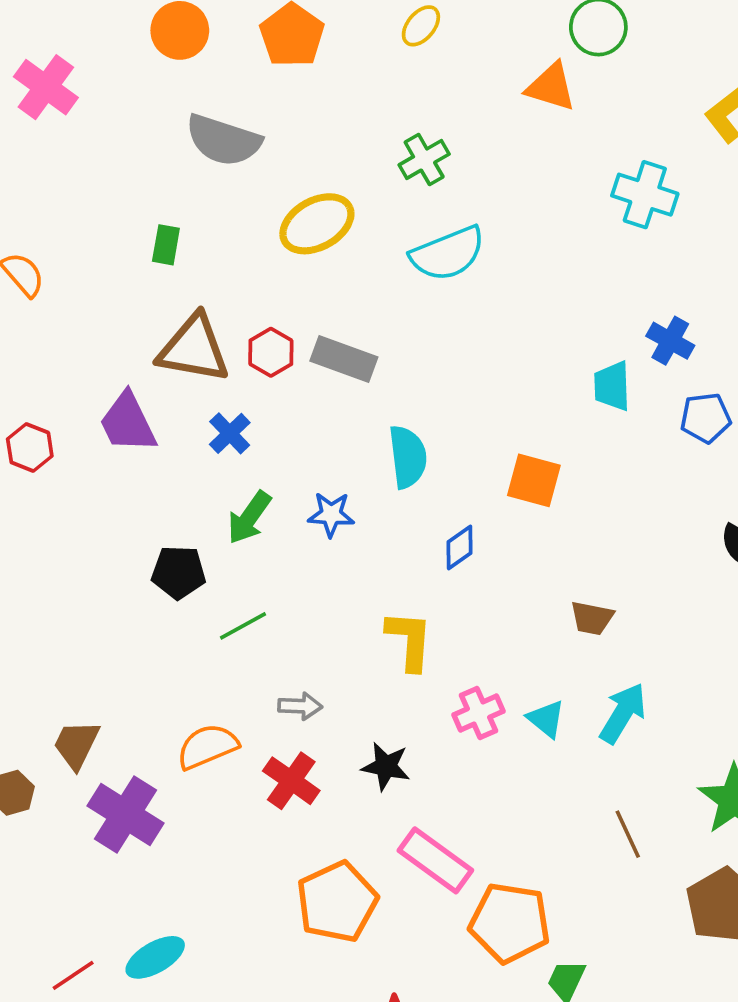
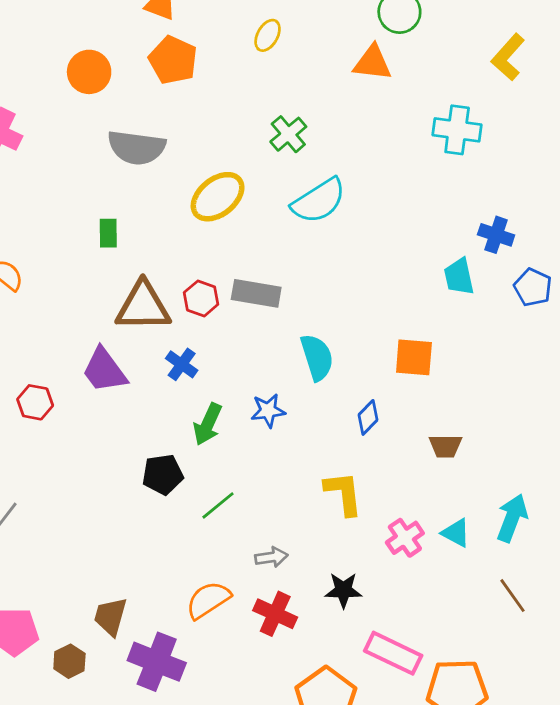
blue pentagon: (706, 418) -> (533, 287), turned -30
brown trapezoid: (592, 618) -> (445, 446), moved
brown line: (628, 834) -> (513, 596), moved

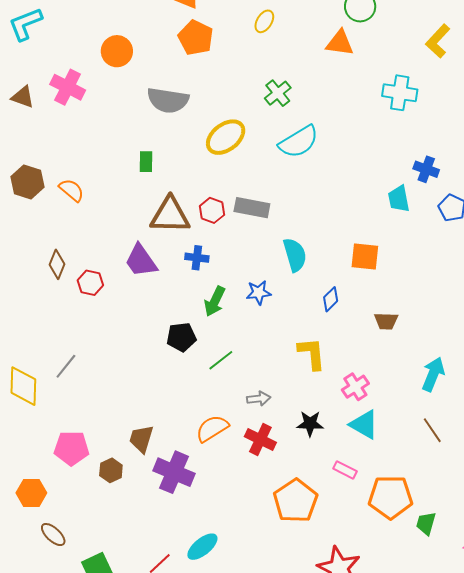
orange circle: (89, 72) -> (117, 51), moved
blue cross: (182, 364) -> (197, 258), turned -30
cyan triangle: (456, 533) -> (364, 425), moved, size x1.4
pink rectangle: (393, 653) -> (345, 470), size x0.6

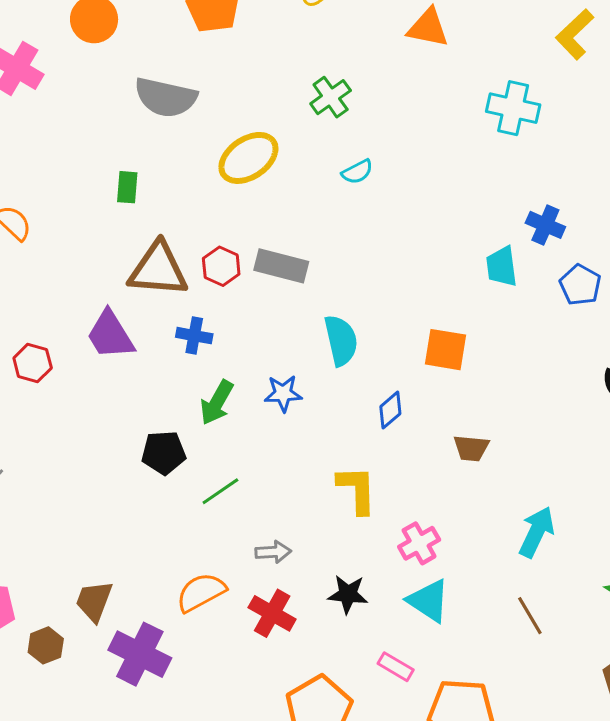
cyan semicircle: (299, 142) -> (357, 172), size x0.5

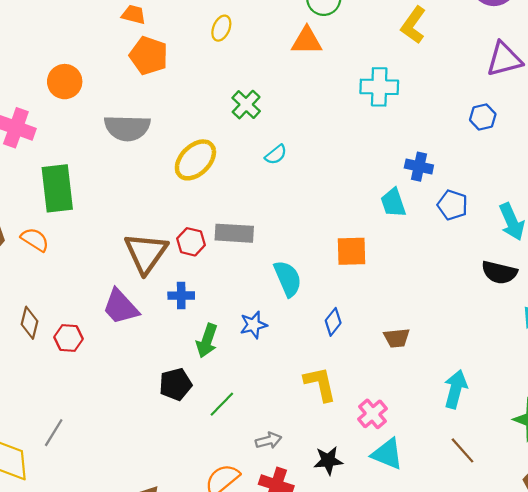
green rectangle: (127, 187) -> (57, 188), moved, size x2.0
brown triangle: (158, 269) -> (146, 253), turned -48
orange square: (446, 350) -> (351, 251), moved

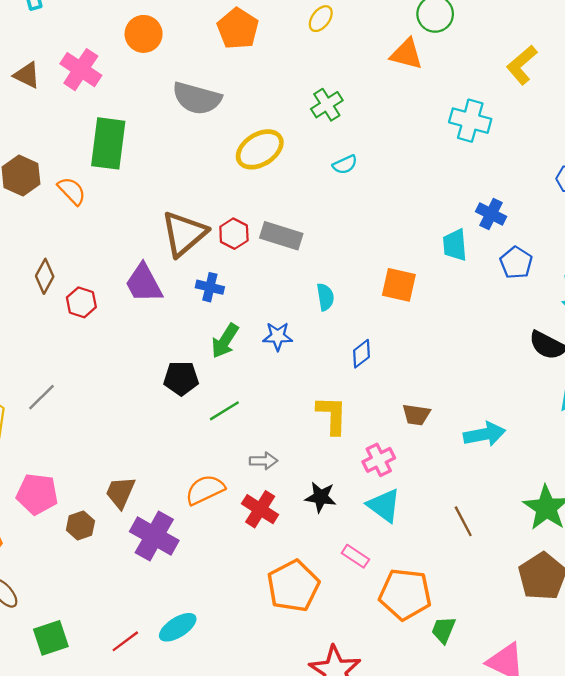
cyan semicircle: (288, 279) -> (325, 297), size x0.7
brown trapezoid: (397, 338) -> (416, 415), moved
cyan arrow: (456, 389) -> (484, 434), moved, turned 51

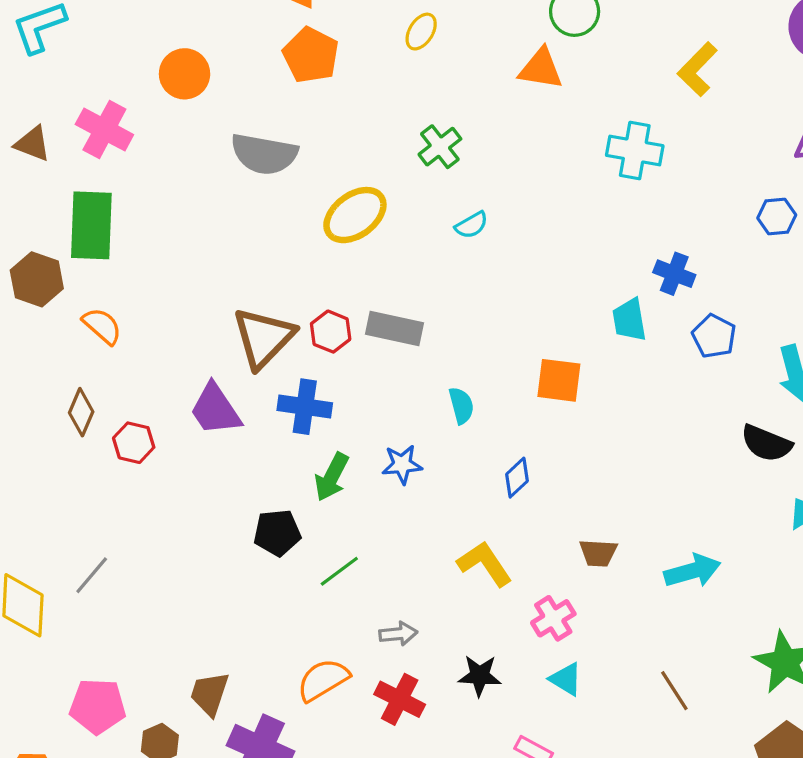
green rectangle: (108, 143) -> (91, 225), moved
orange semicircle: (72, 191) -> (102, 326), moved
blue cross: (210, 287) -> (305, 407), size x1.4
yellow L-shape: (332, 415) -> (485, 564), turned -30
cyan triangle: (384, 505) -> (566, 679), size x0.7

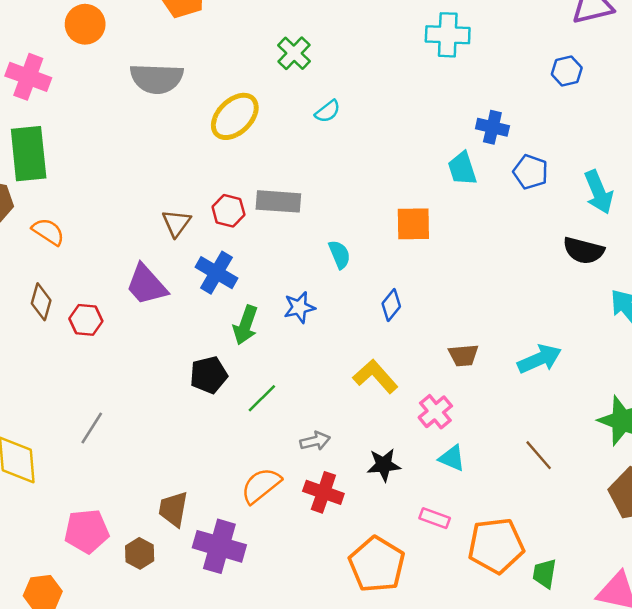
brown triangle: (263, 338) -> (176, 223), size x0.6
blue cross: (305, 407) -> (216, 273), turned 30
gray line: (92, 575) -> (92, 428), moved

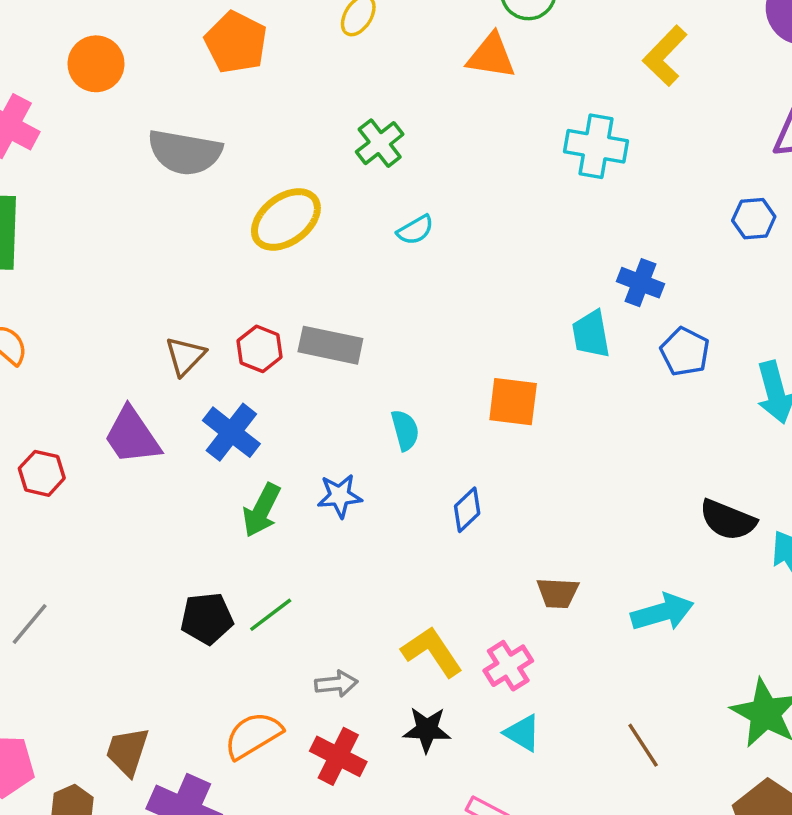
black semicircle: (584, 251) -> (728, 520), moved
black pentagon: (209, 375) -> (207, 618), moved
yellow L-shape: (375, 376) -> (432, 652), moved

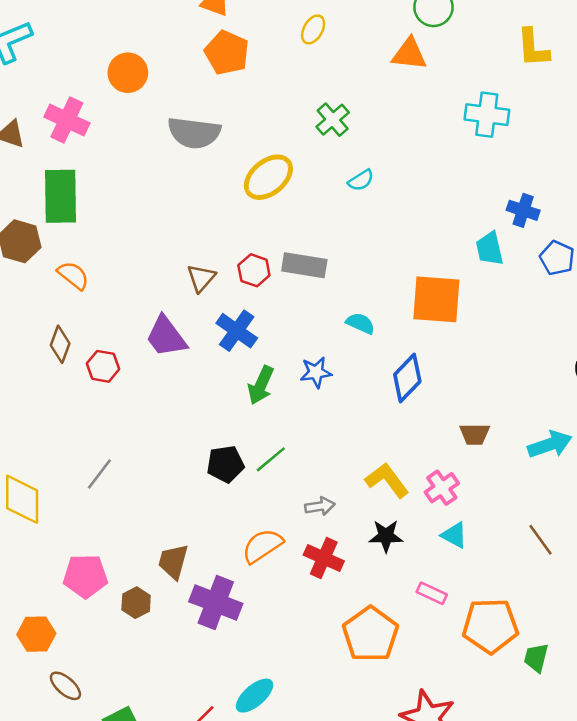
yellow L-shape: (665, 56) -> (533, 48), turned -45
orange square: (513, 402) -> (436, 299), size x1.4
cyan semicircle: (405, 430) -> (360, 323), turned -48
blue diamond: (467, 510) -> (407, 378), size x1.5

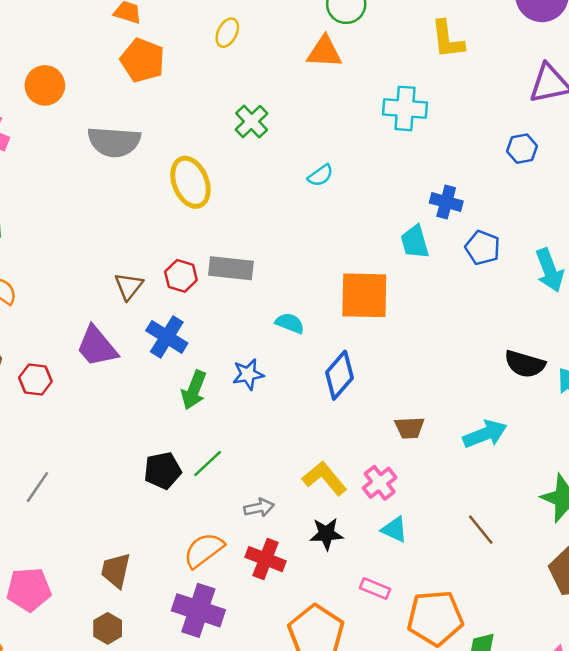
yellow ellipse: (268, 177) -> (190, 182), turned -69
cyan semicircle: (361, 180) -> (320, 175), moved
brown hexagon: (136, 603) -> (108, 628), moved
purple cross: (216, 603) -> (198, 610), moved

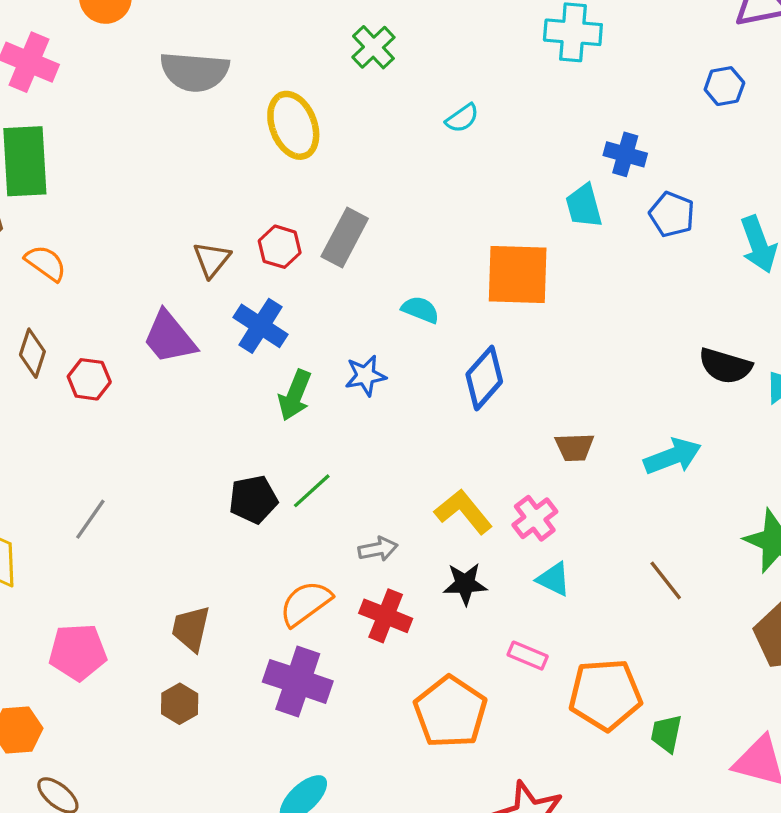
gray rectangle: (231, 268) -> (345, 238), turned -69

